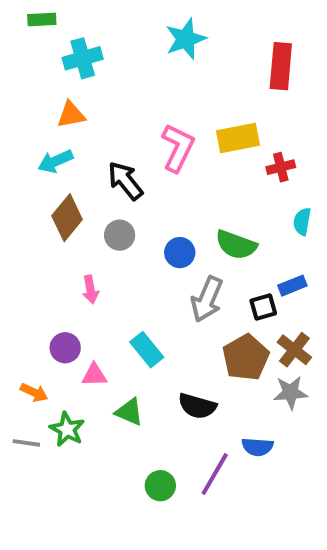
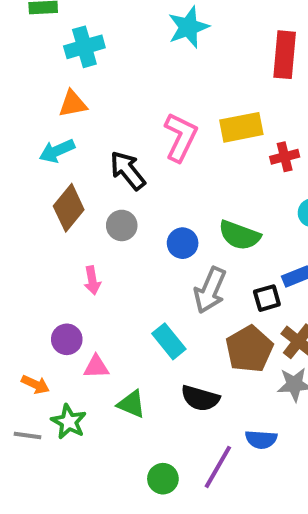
cyan rectangle: (147, 350) -> (169, 341), moved

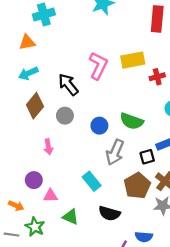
orange triangle: (73, 104) -> (27, 42), moved

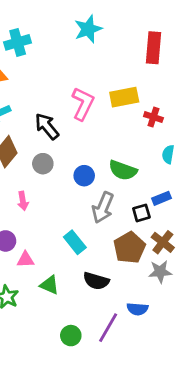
red cross: (157, 77) -> (153, 117), turned 32

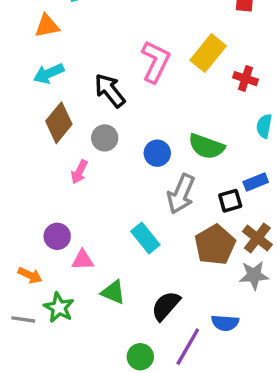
yellow rectangle: (124, 97) -> (208, 53), turned -40
pink arrow: (23, 201) -> (79, 172), moved, turned 36
black semicircle: (96, 281) -> (166, 306), moved, turned 115

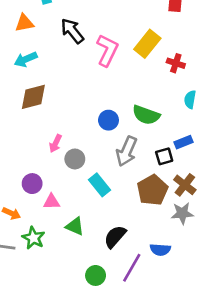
black arrow: (110, 90) -> (72, 31), moved
brown diamond: (59, 123) -> (33, 97), turned 36
gray circle: (105, 138) -> (75, 159), moved
pink arrow: (79, 172) -> (55, 143), moved

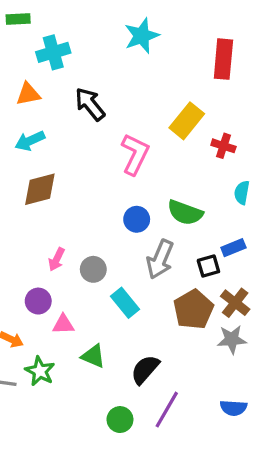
pink L-shape: (107, 50) -> (135, 154), moved
pink arrow: (55, 143) -> (57, 259), moved
blue semicircle: (160, 250) -> (233, 408), moved

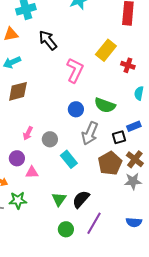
green triangle: (93, 356) -> (59, 199), moved, turned 42
green star: (40, 371) -> (18, 200), turned -30

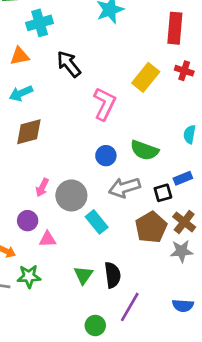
red cross: (128, 65) -> (184, 71), moved
gray arrow: (90, 133) -> (124, 187), turned 50
gray circle: (50, 139) -> (71, 195), size x1.5
black semicircle: (81, 199) -> (113, 275), turned 132
green circle: (66, 229) -> (95, 325), moved

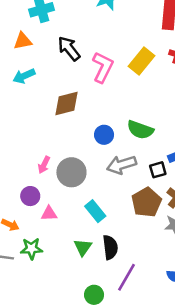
pink L-shape: (105, 104) -> (103, 67), moved
brown diamond: (29, 132) -> (66, 104), moved
cyan rectangle: (97, 222) -> (95, 211), moved

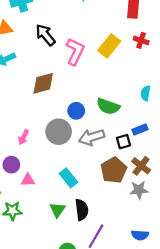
gray circle: (71, 172) -> (59, 132), moved

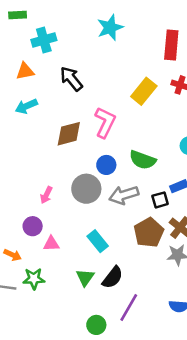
pink L-shape: (75, 51) -> (105, 122), moved
black semicircle: (82, 210) -> (113, 277), turned 45

